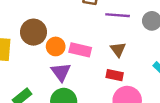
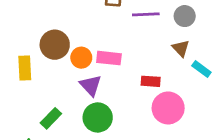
brown triangle: (118, 49) -> (181, 48), moved

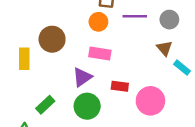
orange circle: (81, 58) -> (98, 22), moved
red rectangle: (151, 81) -> (120, 86), moved
purple triangle: (91, 85) -> (82, 77), turned 35

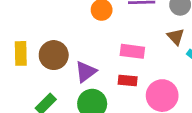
brown circle: (52, 39) -> (54, 55), moved
pink rectangle: (100, 54) -> (132, 51), moved

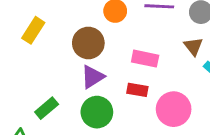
yellow rectangle: (21, 53) -> (33, 30), moved, turned 30
brown circle: (54, 55) -> (88, 43), moved

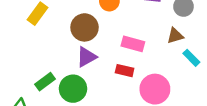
brown triangle: (193, 46) -> (175, 36), turned 48
green circle: (97, 112) -> (73, 89), moved

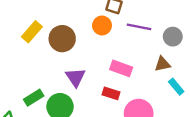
brown circle: (85, 27) -> (62, 39), moved
purple triangle: (86, 57) -> (75, 77), turned -40

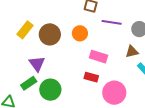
orange circle: (102, 25) -> (80, 33), moved
purple triangle: (75, 77) -> (37, 64), moved

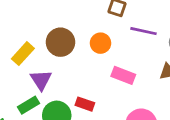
yellow rectangle: (25, 30) -> (23, 54), moved
red rectangle: (91, 77) -> (85, 104), moved

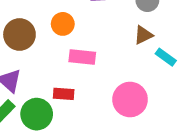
pink rectangle: (123, 75) -> (82, 57), moved

